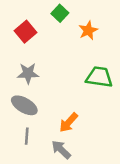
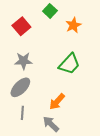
green trapezoid: (99, 77) -> (69, 64), moved, turned 125
gray ellipse: (24, 105) -> (20, 87), turned -75

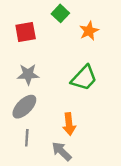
red square: (21, 26) -> (26, 32), turned 30
orange arrow: (57, 102) -> (69, 124), turned -48

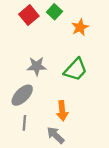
red square: (26, 32) -> (29, 15), moved, turned -30
gray star: (28, 74) -> (37, 66), moved

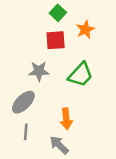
red square: (29, 15) -> (56, 40), moved, turned 36

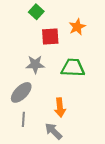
green square: (58, 13) -> (36, 12), moved
green trapezoid: (81, 75) -> (73, 68), turned -130

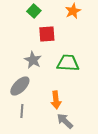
orange star: (77, 27) -> (73, 11), moved
gray star: (35, 64) -> (33, 60), turned 30
gray arrow: (53, 131) -> (65, 121), moved

